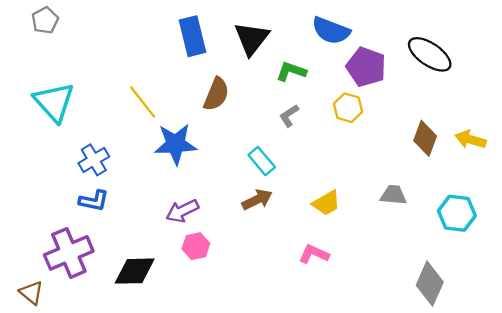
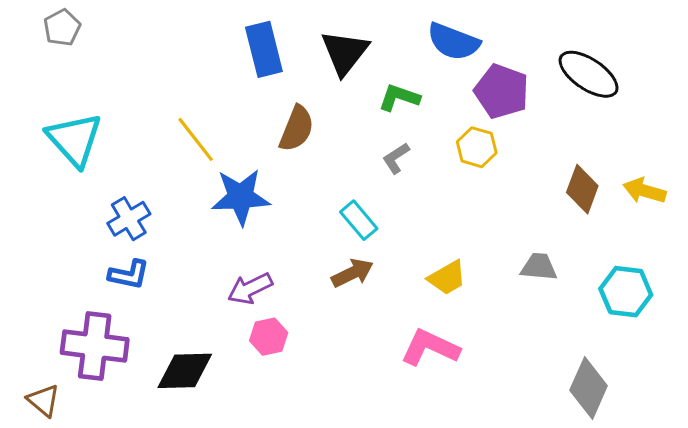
purple cross: (69, 253) -> (95, 346), turned 30
pink L-shape: (314, 254) -> (430, 348), size x1.4

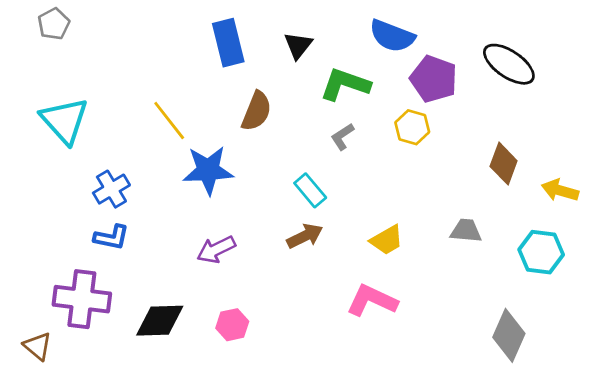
black triangle: (345, 52) -> (298, 45), size x0.7
green L-shape: (399, 98) -> (345, 84), size x1.4
yellow arrow: (644, 191) -> (560, 190), moved
pink hexagon: (269, 337) -> (232, 325), moved

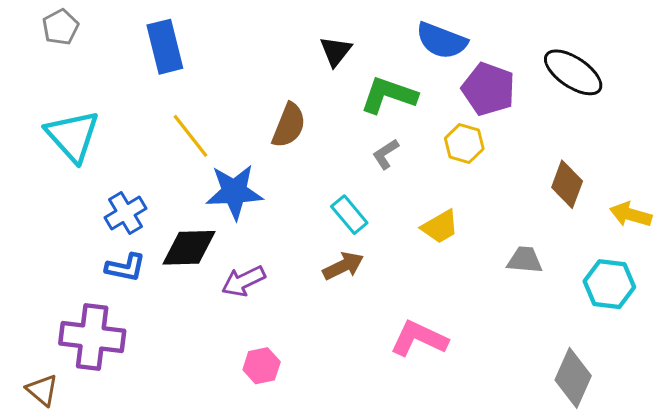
blue rectangle: (228, 43) -> (165, 47), moved
yellow trapezoid: (387, 240) -> (440, 227), moved
black diamond: (160, 321) -> (189, 248), moved

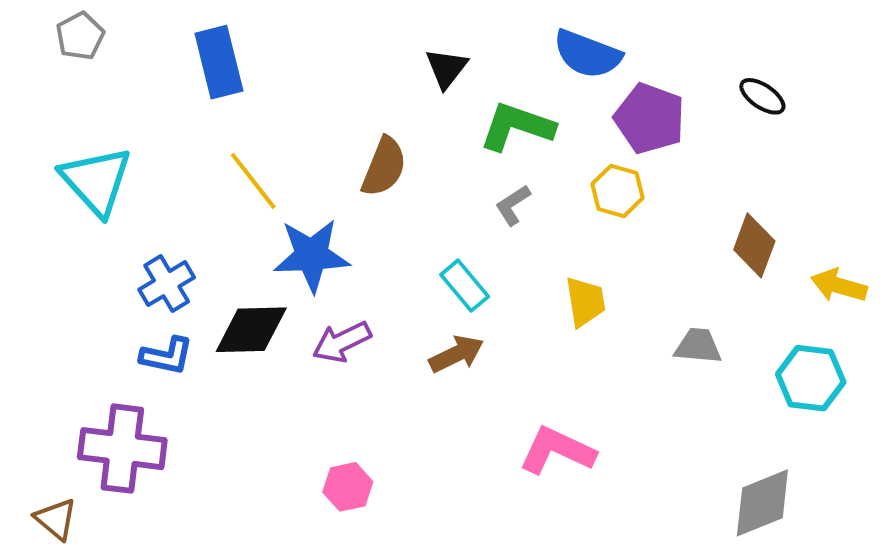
black ellipse: (573, 72) -> (762, 96), size x0.6
yellow trapezoid: (440, 227) -> (585, 302), turned -69
purple arrow: (243, 281) -> (342, 342), moved
gray diamond: (573, 378) -> (762, 503), turned 44

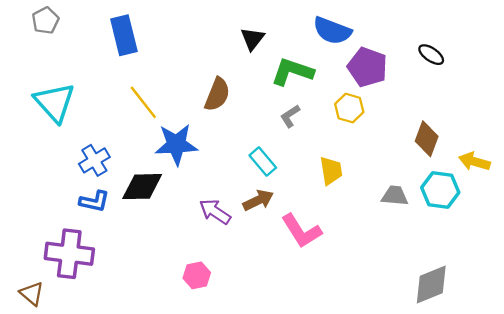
purple arrow: (342, 342) -> (215, 212), moved, turned 60
cyan hexagon: (811, 378) -> (440, 190), moved
pink L-shape: (557, 451) -> (301, 231), moved, turned -147

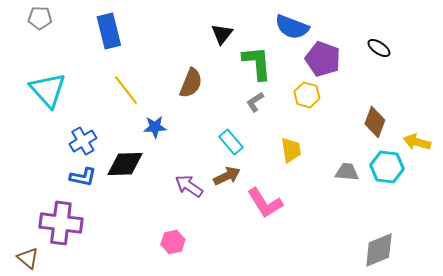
gray pentagon: (45, 20) -> (40, 18), turned 30
green L-shape: (292, 72) -> (257, 63), turned 66
blue star: (176, 144) -> (155, 127), size x0.6

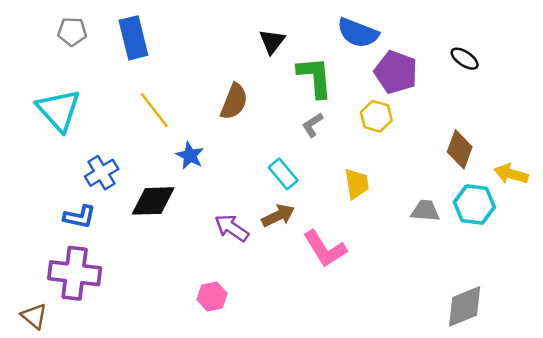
gray pentagon: (40, 18) -> (72, 32), moved
blue star: (155, 127) -> (190, 156), turned 30
blue L-shape: (83, 177) -> (80, 217), moved

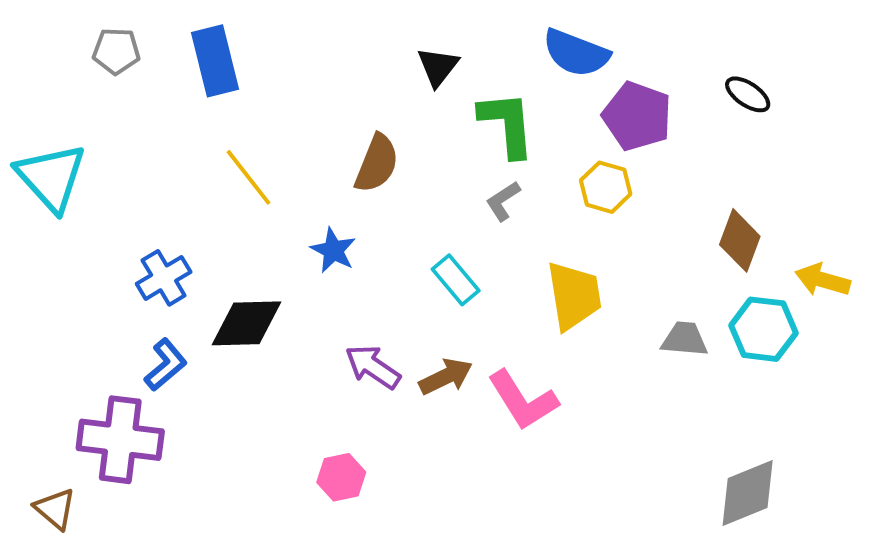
cyan triangle: (59, 110) -> (51, 177), moved
blue star: (190, 156) -> (333, 250), moved
yellow trapezoid: (357, 184) -> (574, 296), size x1.4
brown arrow: (278, 216) -> (446, 377), moved
blue L-shape: (80, 217) -> (166, 365), moved, turned -52

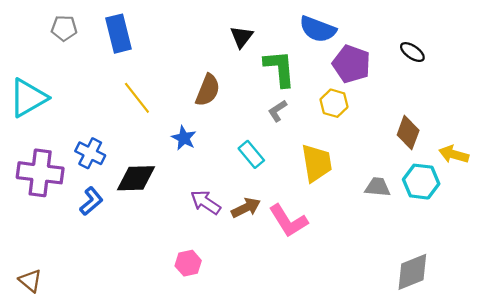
cyan triangle: (51, 177) -> (28, 98), turned 42
blue cross: (164, 278) -> (90, 153), turned -32
purple cross: (120, 440) -> (40, 173), moved

